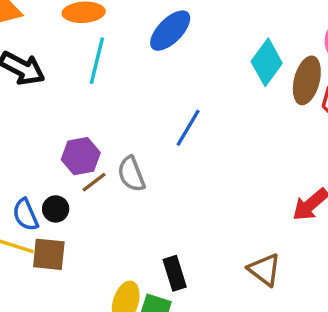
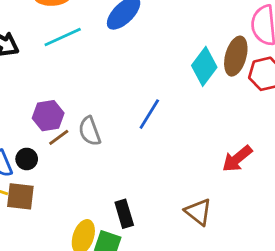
cyan line: (97, 61) -> (63, 37), turned 51
cyan diamond: (267, 62) -> (204, 66), moved
blue line: (188, 128) -> (149, 114), moved

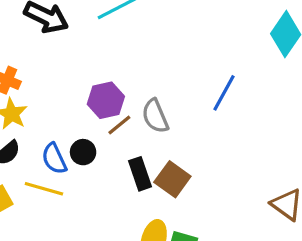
brown square: (20, 196) -> (172, 179), moved, turned 32
black rectangle: (124, 214) -> (140, 174), moved

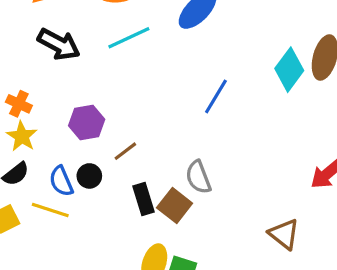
blue line: (224, 93) -> (216, 96), moved
purple hexagon: (106, 100) -> (87, 123), moved
gray semicircle: (155, 116) -> (198, 177), moved

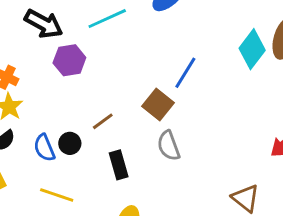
purple hexagon: (87, 123) -> (69, 60), moved
brown square: (175, 206) -> (158, 105), moved
yellow line: (50, 210) -> (57, 195), moved

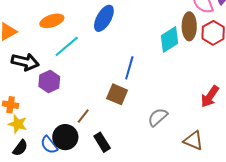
cyan diamond: (252, 49) -> (170, 39), turned 36
black circle: (70, 143) -> (65, 137), size x1.6
gray semicircle: (169, 146) -> (158, 117), moved, turned 85

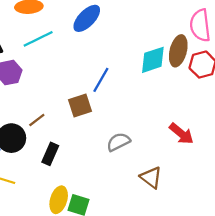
brown square: (117, 94) -> (80, 106), turned 35
red arrow: (210, 96) -> (181, 134), turned -100
black rectangle: (102, 142) -> (50, 154), turned 42

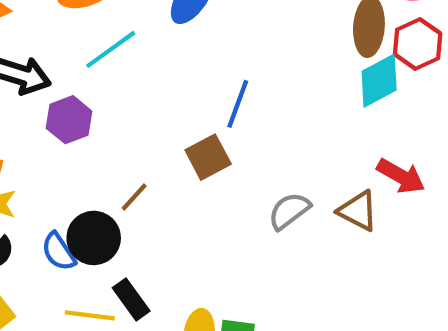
cyan diamond: (153, 60) -> (379, 81), moved
black rectangle: (50, 154) -> (131, 299), moved, turned -50
brown triangle: (151, 177) -> (358, 211), moved

